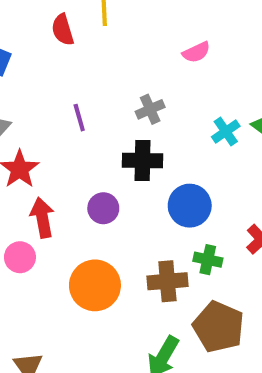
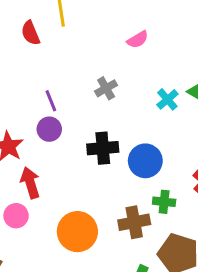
black cross: (143, 160) -> (103, 148), moved
purple circle: (103, 208) -> (49, 129), moved

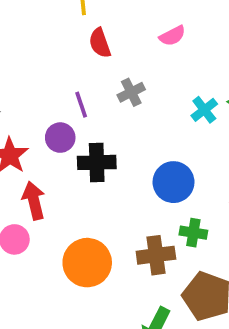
red semicircle: (31, 33) -> (100, 43), moved
purple line: (51, 101) -> (81, 105), moved
black cross: (103, 148) -> (97, 162), moved

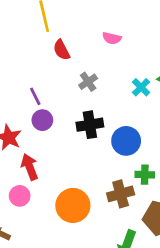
pink semicircle: (172, 36) -> (112, 38), turned 48
purple line: (81, 105) -> (35, 96), moved
black cross: (97, 162) -> (90, 125), moved

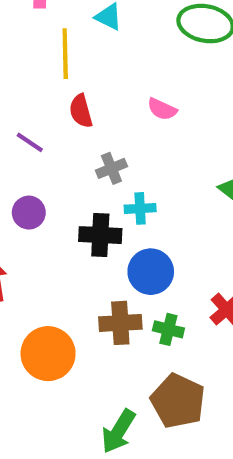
cyan cross: (141, 87) -> (140, 208), moved, turned 30
purple line: (35, 96) -> (30, 142), moved, turned -42
brown cross: (121, 194) -> (120, 323), moved

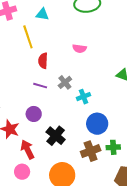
red semicircle: (81, 111) -> (43, 61), turned 35
purple line: (30, 142) -> (40, 86), moved
black cross: (100, 235) -> (56, 136), moved, turned -36

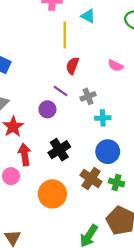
purple circle: (34, 114) -> (47, 109), moved
brown cross: (91, 151) -> (91, 178), turned 36

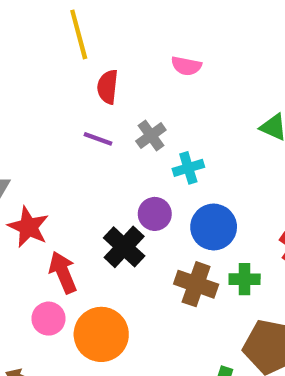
purple circle: (47, 109) -> (155, 214), moved
orange circle: (52, 194) -> (101, 334), moved

